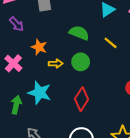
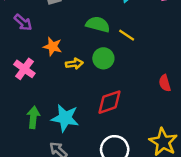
yellow line: (111, 43) -> (127, 35), moved
cyan star: (40, 93) -> (65, 118), moved
red diamond: (82, 99) -> (110, 102), turned 45

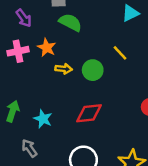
green semicircle: (98, 24) -> (70, 22), moved
pink cross: (24, 69) -> (18, 51), moved, turned 30
cyan star: (65, 118) -> (43, 119), size x0.7

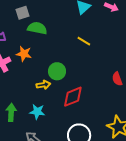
yellow arrow: (64, 69) -> (43, 85), moved
green circle: (93, 70) -> (57, 71), moved

